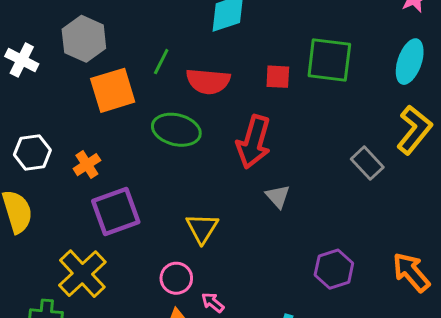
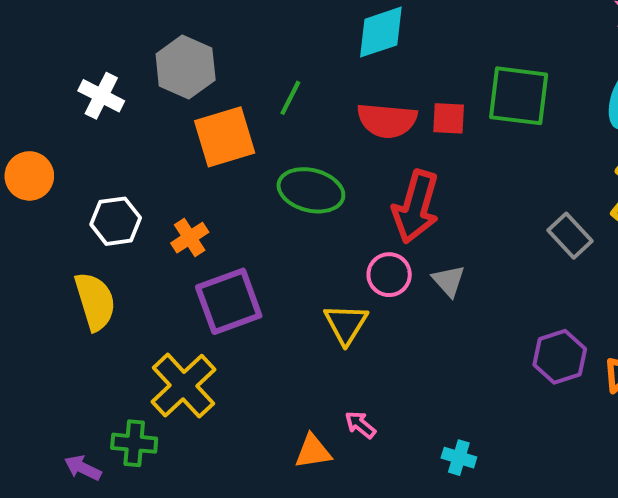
red semicircle: (208, 81) -> (387, 120), moved
purple hexagon: (334, 269) -> (560, 357), moved
pink circle: (176, 278) -> (389, 275), moved

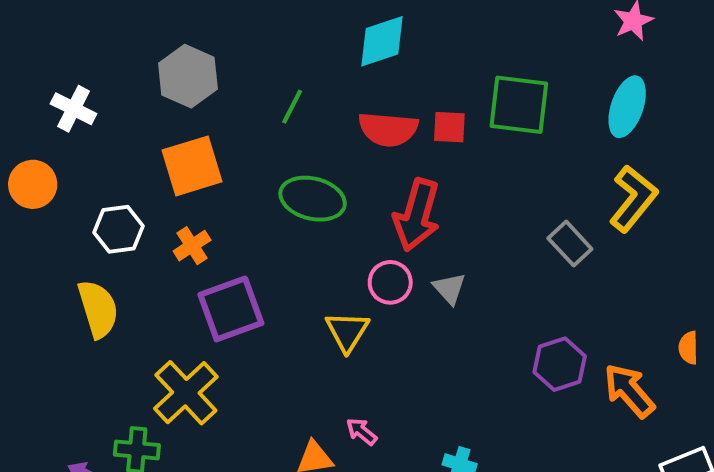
white cross: (101, 96) -> (74, 109), moved
orange square: (225, 137) -> (192, 166), moved

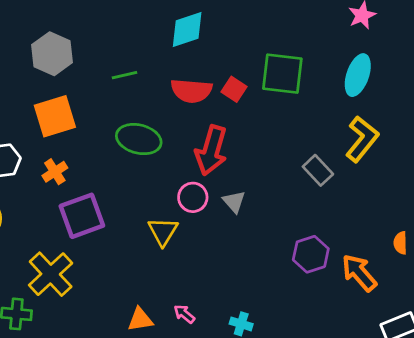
green line: (292, 107) -> (125, 75), turned 50
red square: (449, 127) -> (234, 89), turned 30
pink arrow: (362, 431) -> (184, 314), moved

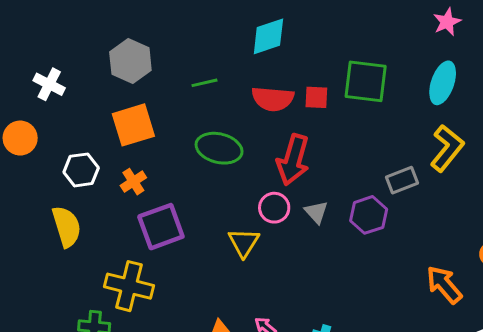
red square: (234, 89) -> (316, 97), turned -30
gray rectangle: (318, 170) -> (402, 180), turned -68
purple hexagon: (311, 254) -> (369, 215), moved
yellow cross: (51, 274) -> (129, 286), turned -33

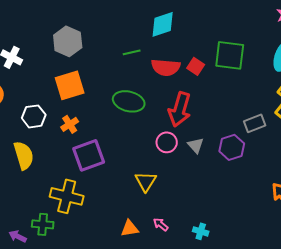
green line: (205, 83) -> (132, 52), moved
red square: (316, 97) -> (196, 66), turned 30
yellow triangle: (244, 243) -> (146, 181), moved

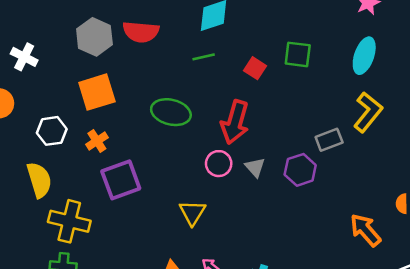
green line: (132, 52) -> (204, 57), moved
green square: (230, 55) -> (298, 54), size x0.7
red semicircle: (166, 67) -> (141, 32), moved
yellow cross: (67, 196) -> (69, 221), moved

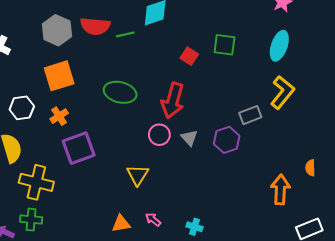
green line: (204, 57) -> (125, 34), moved
orange arrow: (365, 230) -> (280, 190), turned 44

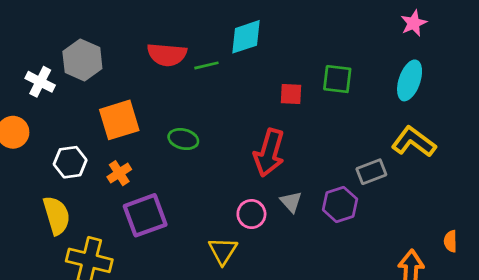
gray hexagon: (57, 30) -> (82, 60), moved
red square: (189, 56) -> (291, 94), turned -30
green ellipse: (120, 92) -> (183, 139), moved, size x0.7
yellow L-shape: (282, 92) -> (414, 142), turned -92
pink circle: (159, 135) -> (251, 214), moved

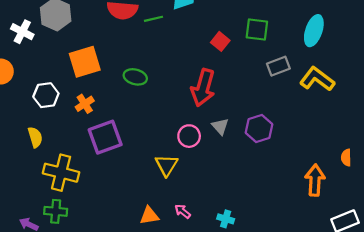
red square: (291, 94) -> (220, 41), turned 36
gray rectangle: (371, 172) -> (278, 66), moved
yellow semicircle: (57, 215) -> (35, 137), size x0.7

